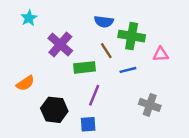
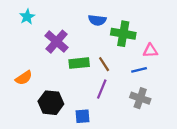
brown line: (106, 51) -> (104, 64), moved
blue line: (128, 70) -> (139, 70), moved
purple line: (94, 95) -> (102, 89), moved

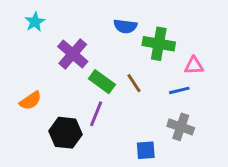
green rectangle: (79, 63) -> (102, 82), turned 42
purple line: (102, 89) -> (96, 114), moved
blue square: (83, 116) -> (146, 150), moved

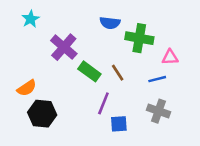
purple line: (96, 114) -> (103, 103), moved
black hexagon: (65, 133) -> (42, 114), moved
blue square: (146, 150) -> (119, 124), moved

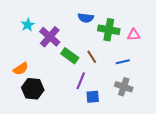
cyan star: (31, 19) -> (28, 25), moved
pink triangle: (170, 57) -> (134, 35), moved

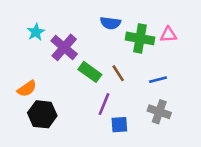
pink triangle: (134, 35) -> (168, 35), moved

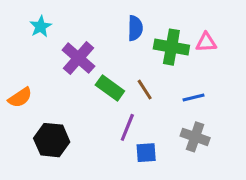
blue semicircle: (110, 23) -> (135, 28), turned -96
cyan star: (36, 32) -> (41, 27), moved
orange semicircle: (27, 89) -> (20, 97), moved

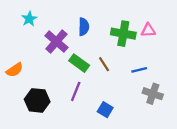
blue semicircle: (135, 28) -> (84, 27), moved
purple line: (127, 127) -> (76, 91), moved
gray cross: (195, 137) -> (153, 94), moved
blue square: (146, 153) -> (105, 110), turned 35

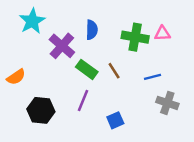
cyan star: (29, 19) -> (32, 21), size x1.5
blue square: (105, 110) -> (115, 120), turned 35

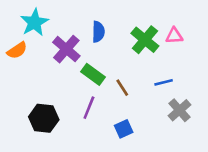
green cross: (135, 37) -> (145, 40), turned 30
brown line: (114, 71) -> (122, 88), moved
orange semicircle: (16, 77) -> (17, 50), moved
gray cross: (167, 103) -> (180, 110), turned 30

